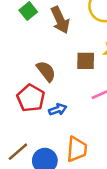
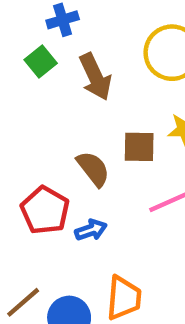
brown semicircle: (46, 71) -> (93, 169), moved

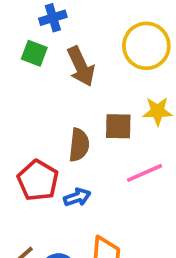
green square: (41, 61) -> (34, 53), turned -30
brown semicircle: (93, 169) -> (79, 145), turned 44

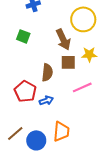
green square: (34, 53) -> (23, 36), moved
brown arrow: (81, 66) -> (63, 39), moved

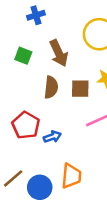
brown arrow: (63, 39) -> (59, 53), moved
brown semicircle: (47, 72) -> (51, 87), moved

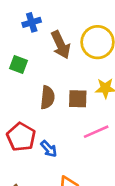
brown arrow: (59, 53) -> (61, 45), moved
blue arrow: (52, 137) -> (49, 149), turned 66

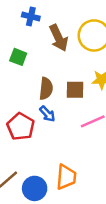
blue cross: (32, 22) -> (31, 16), turned 30
blue arrow: (49, 149) -> (47, 114), moved

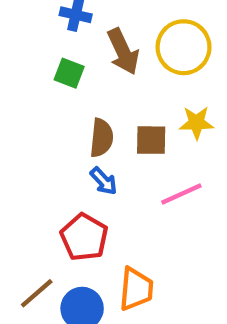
green square: (18, 57) -> (69, 73), moved
red pentagon: (21, 126) -> (84, 237), moved

